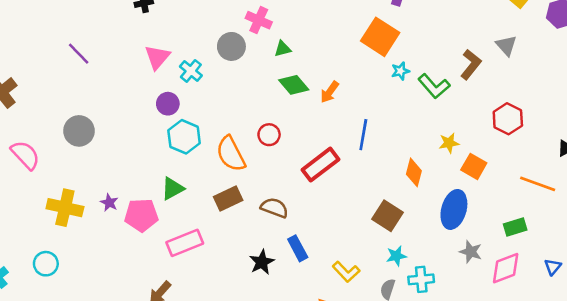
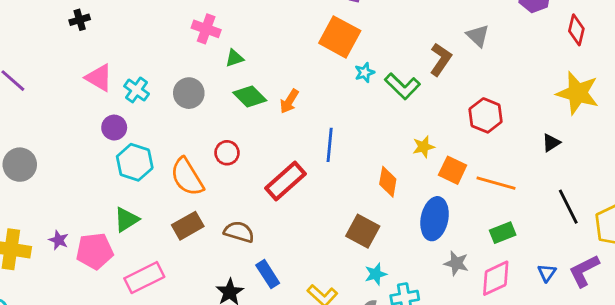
gray circle: (231, 46) -> (189, 93), moved
pink triangle: (157, 57) -> (99, 78), turned -36
orange line: (538, 184) -> (496, 183), moved

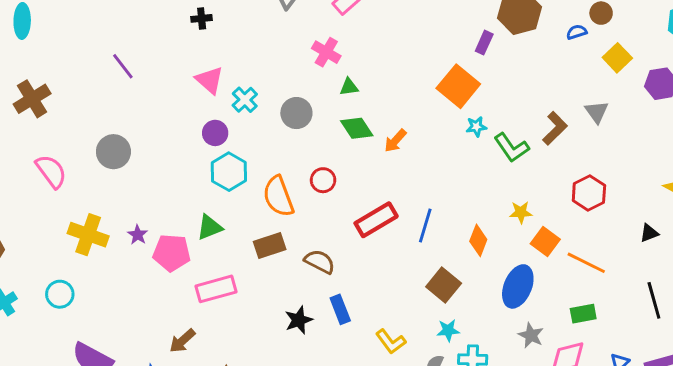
blue line: (330, 145) -> (425, 226), moved

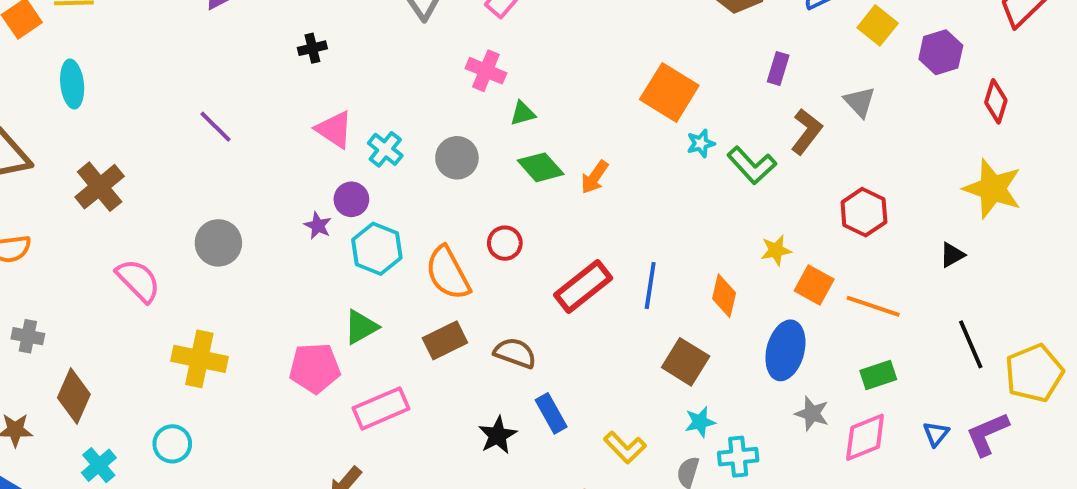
purple rectangle: (484, 43) -> (778, 68), moved
purple star: (138, 235) -> (318, 226), moved

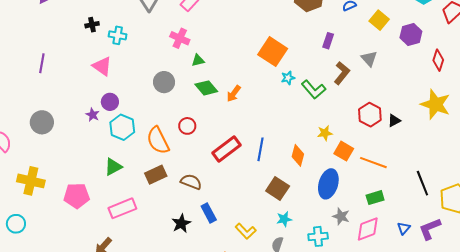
purple line: (216, 127) -> (42, 63), turned 54
cyan cross: (385, 149) -> (118, 35), moved, turned -30
black triangle: (952, 255) -> (394, 120), moved
pink pentagon: (315, 368) -> (77, 196), moved
cyan cross: (738, 457) -> (318, 236), moved

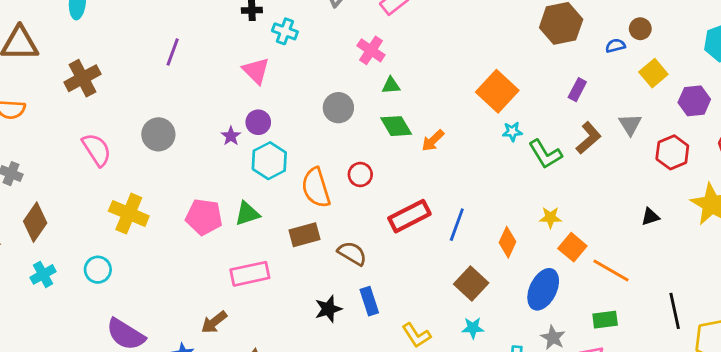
red hexagon: (370, 115) -> (672, 152), moved
pink pentagon: (77, 196) -> (204, 217), moved

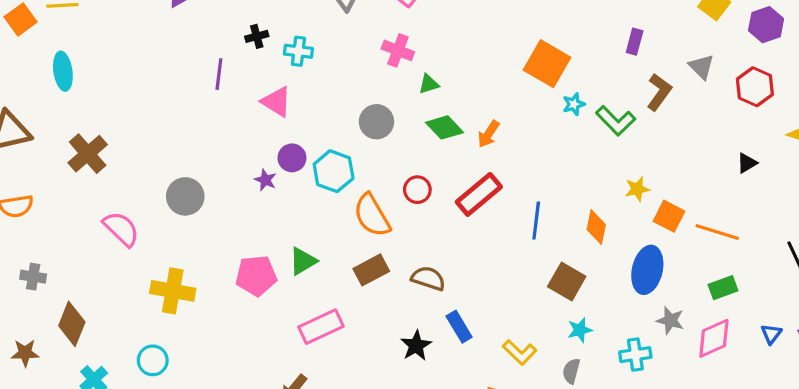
purple line: (173, 52) -> (219, 74), moved
cyan hexagon: (269, 161) -> (334, 171), moved
red rectangle: (409, 216) -> (479, 194), moved

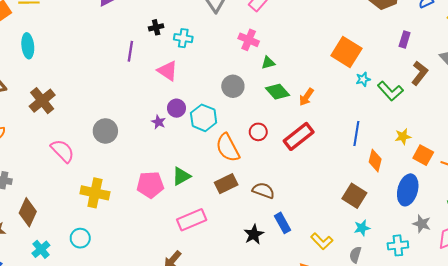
blue line: (536, 221) -> (356, 133), moved

